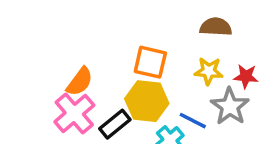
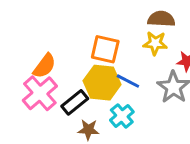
yellow star: (209, 71) -> (155, 43), moved
blue line: (193, 121) -> (128, 81), moved

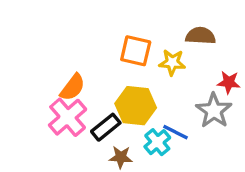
yellow star: (155, 43) -> (172, 62), moved
orange square: (105, 49) -> (136, 51), moved
blue line: (128, 81) -> (176, 132), moved

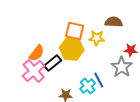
yellow hexagon: (136, 106) -> (72, 49), moved
black rectangle: (106, 127) -> (53, 63), moved
blue line: (176, 132) -> (99, 80), turned 35

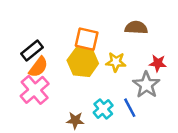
yellow star: (97, 38) -> (116, 62), moved
black rectangle: (53, 63) -> (32, 50), moved
blue line: (99, 80) -> (130, 108), moved

